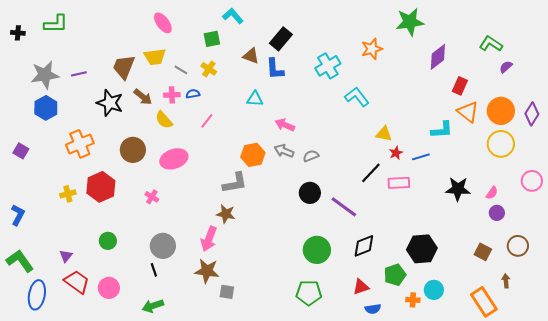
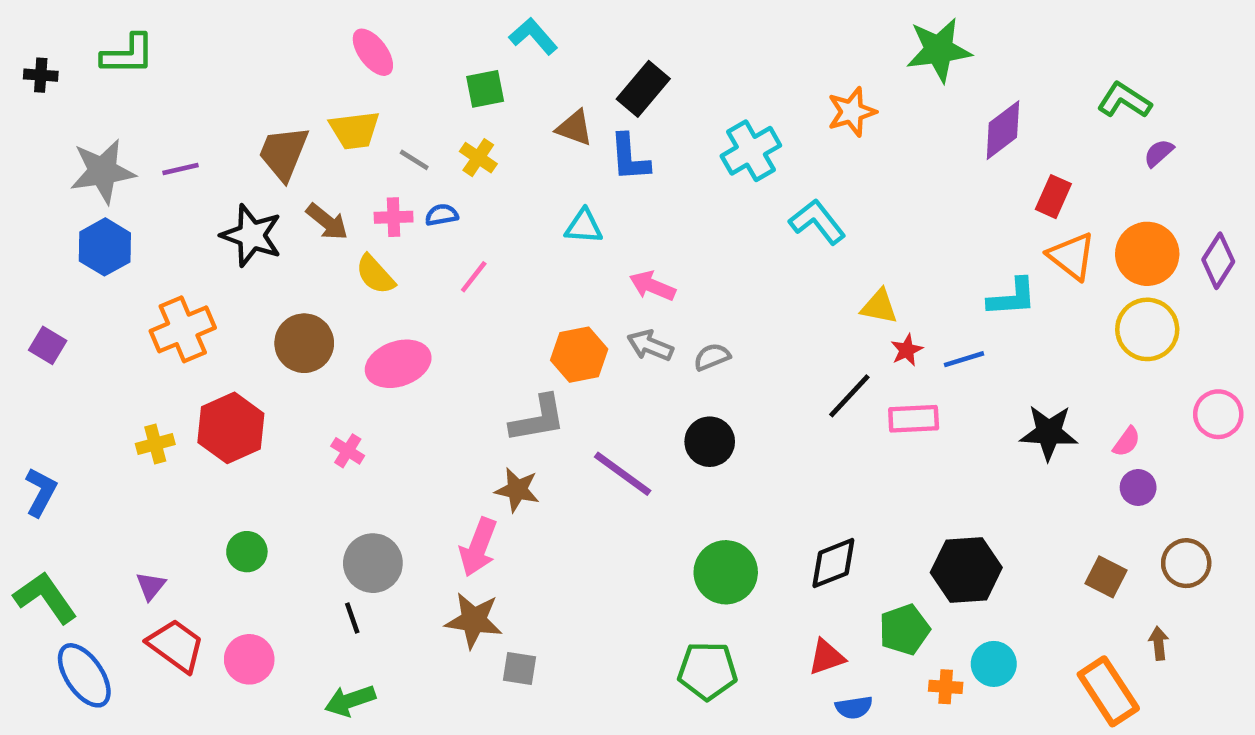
purple line: (344, 207) -> (623, 474), moved
blue ellipse: (37, 295) -> (84, 675), turned -44

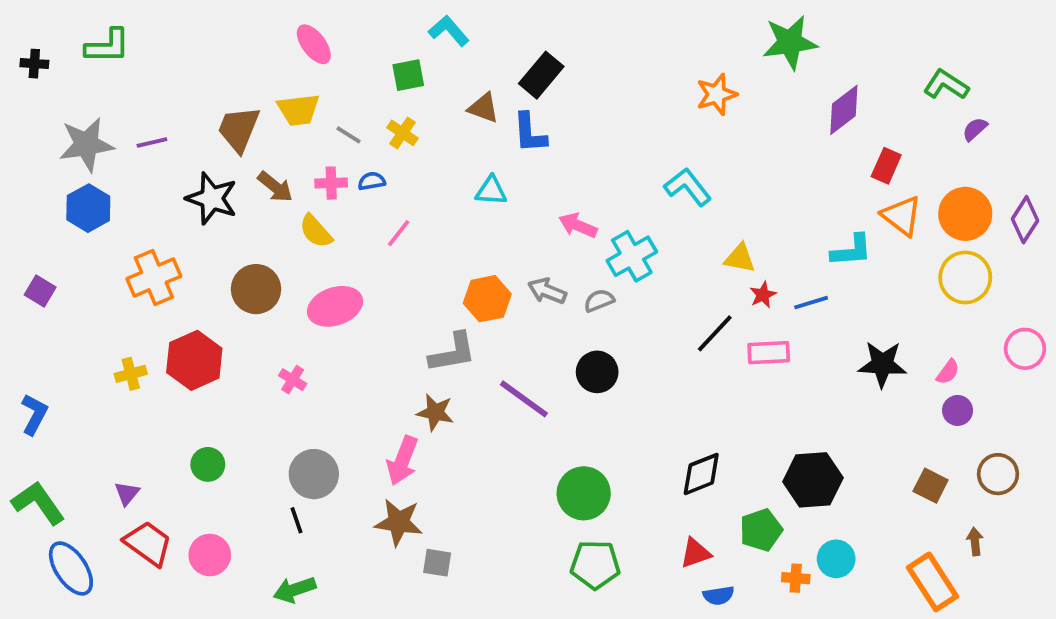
cyan cross: (751, 151) -> (632, 256), moved
pink arrow: (652, 286) -> (578, 225), moved
green circle: (726, 572) -> (584, 493), moved

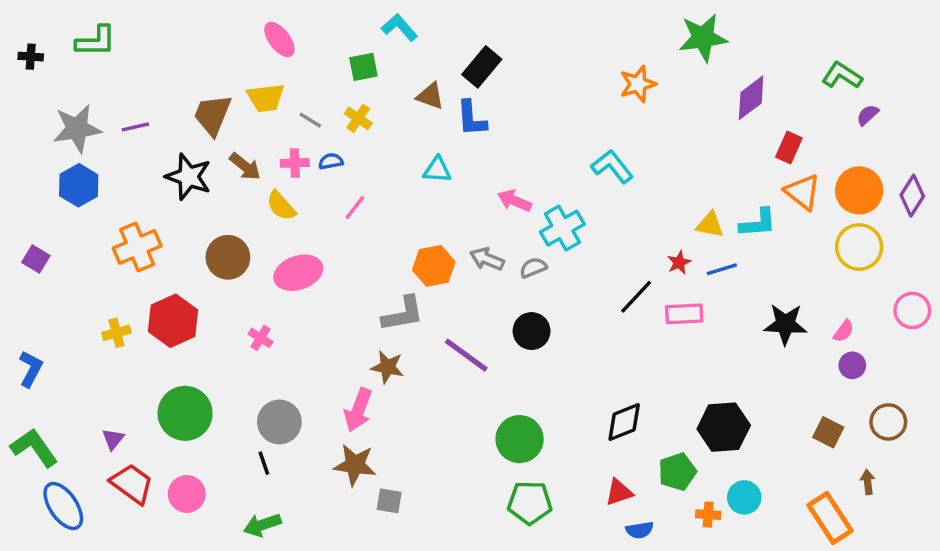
yellow triangle: (740, 258) -> (710, 225), moved
green circle: (208, 464) -> (185, 413), size x1.8

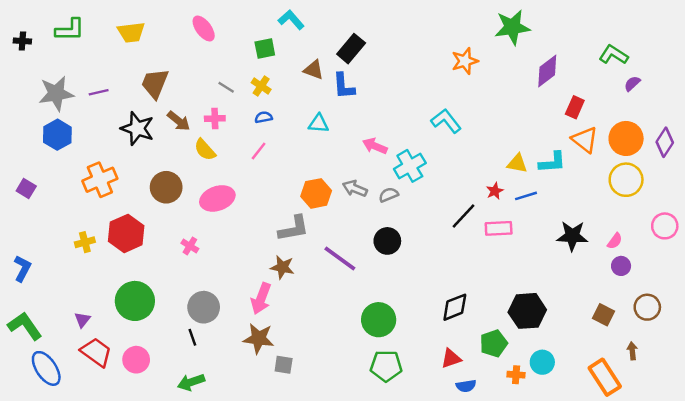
yellow trapezoid: (266, 98) -> (131, 32), moved
blue semicircle: (331, 161) -> (264, 117), moved

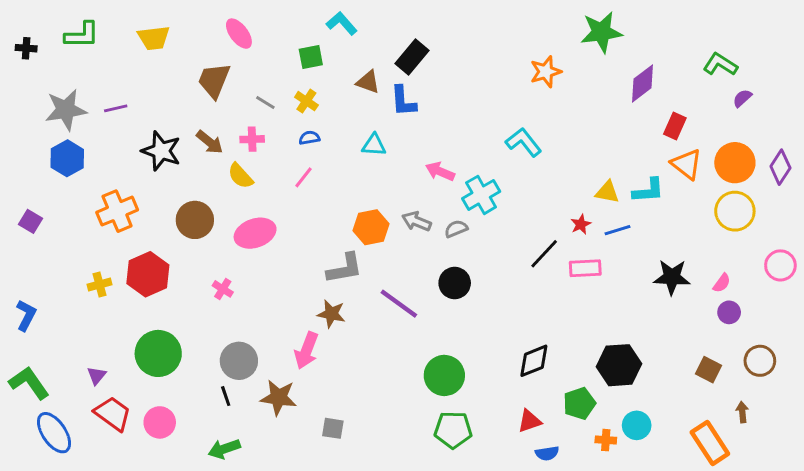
brown trapezoid: (155, 84) -> (214, 81), moved
brown star: (259, 338) -> (279, 397), moved

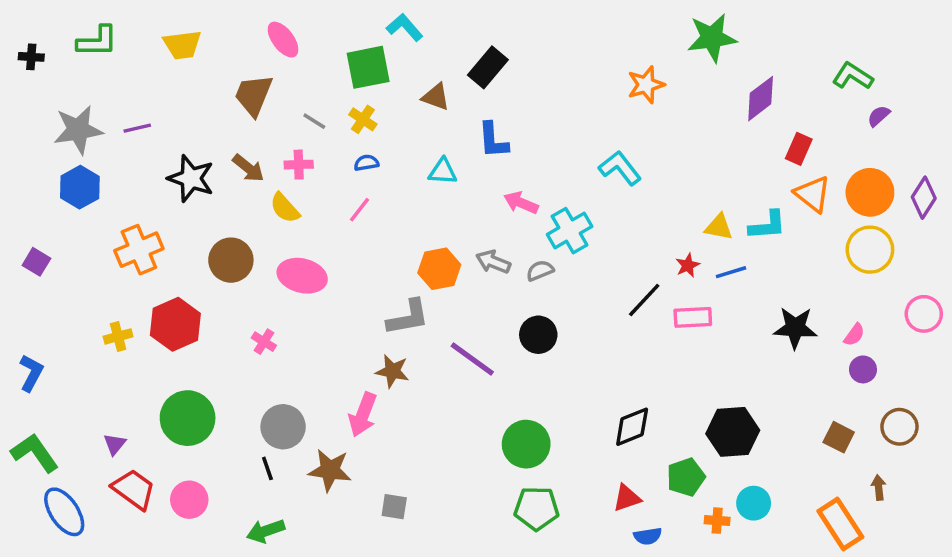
green square: (311, 57) -> (368, 67), size x1.5
blue L-shape: (403, 101) -> (493, 140), moved
pink ellipse: (255, 233) -> (302, 276), turned 33

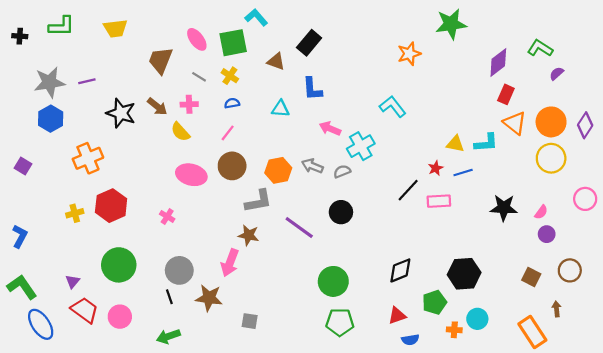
pink ellipse: (283, 40) -> (197, 39), moved
purple diamond: (761, 99) -> (498, 63), moved
brown circle: (231, 260) -> (232, 166), moved

